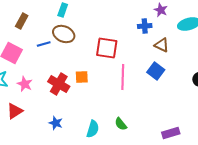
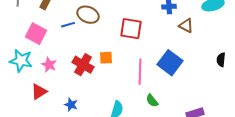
blue square: (156, 71) -> (170, 63), moved, size x1.4
pink line: (123, 77) -> (140, 72), moved
blue star: (56, 123) -> (71, 105), moved
green semicircle: (121, 124) -> (152, 101), moved

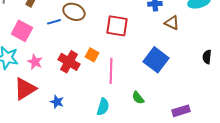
orange square: (106, 58) -> (92, 55), turned 32
pink line: (140, 72) -> (111, 71), moved
red triangle: (39, 92) -> (25, 89), size x1.4

